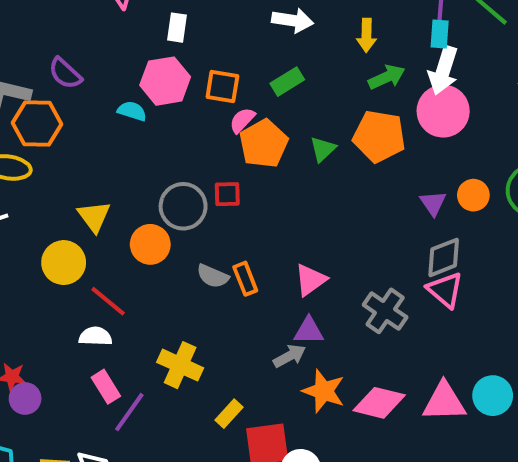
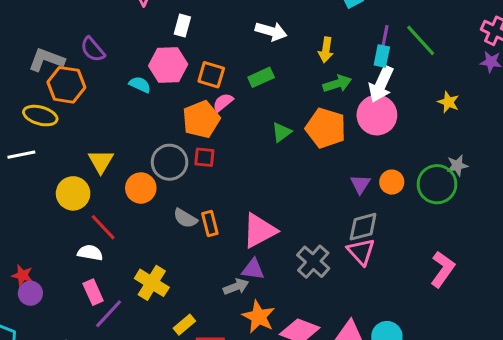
orange pentagon: (264, 144) -> (201, 119), moved
pink triangle: (310, 280) -> (259, 231), size x1.4

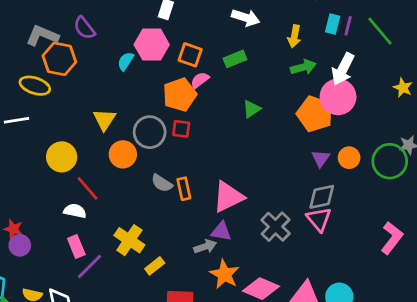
cyan rectangle: (382, 56) -> (333, 24), moved
cyan semicircle: (140, 85) -> (126, 61), turned -84
orange pentagon: (326, 128) -> (315, 114), moved
yellow triangle: (101, 161) -> (104, 120), moved
yellow rectangle: (184, 325) -> (155, 266), moved

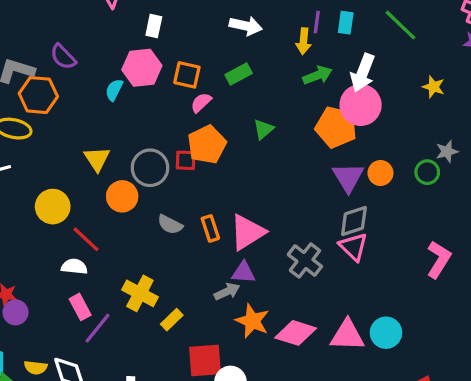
purple line: (348, 26) -> (317, 22), moved
orange pentagon: (180, 95) -> (207, 144), moved
purple triangle: (321, 158) -> (348, 177), size x1.5
green circle: (390, 161) -> (427, 172), size x0.6
orange rectangle: (184, 189) -> (210, 228), moved

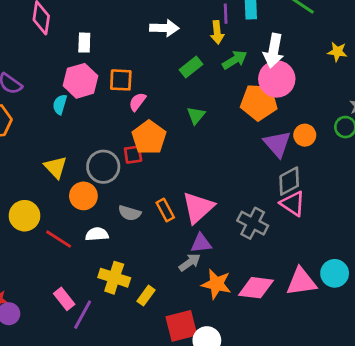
green rectangle: (239, 74) -> (191, 67), moved
white semicircle: (74, 267) -> (97, 234), moved

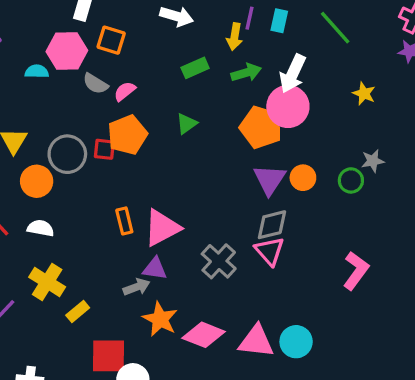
orange square: (121, 80) -> (111, 40), moved
cyan semicircle: (60, 104) -> (37, 72), turned 60
gray semicircle: (130, 213) -> (95, 84), moved

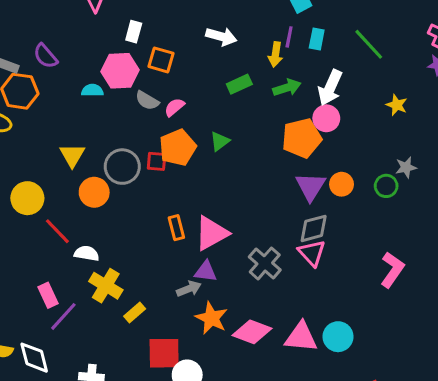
pink circle: (288, 106) -> (326, 118), size x0.7
green triangle: (187, 124) -> (220, 141), moved
orange pentagon: (261, 127) -> (302, 138), turned -30
white semicircle: (41, 228) -> (87, 253), moved

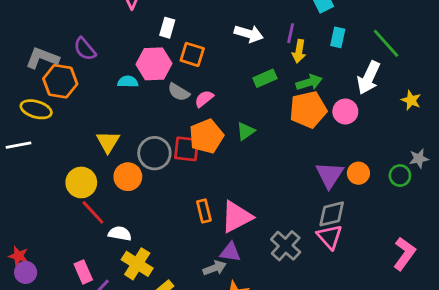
purple line: (289, 37) -> (291, 33), moved
white arrow: (330, 88) -> (369, 78), moved
orange pentagon: (302, 138) -> (308, 110), moved
red square: (157, 161) -> (187, 149), size x1.4
yellow circle: (27, 198) -> (81, 182), moved

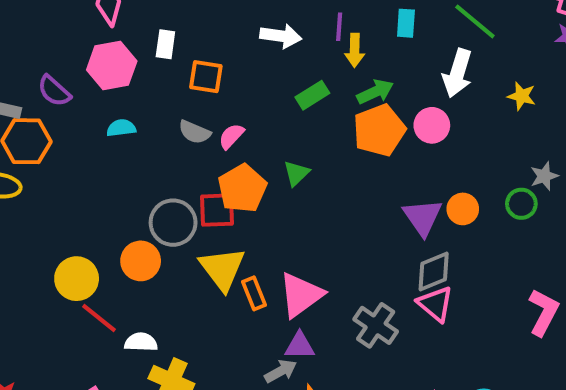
pink hexagon: (154, 64) -> (112, 65), moved
yellow triangle: (108, 142) -> (222, 269), moved, size x1.4

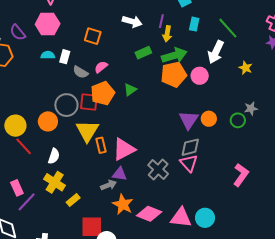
white rectangle: (165, 44) -> (65, 57), moved
green arrow: (375, 92) -> (174, 55), size x1.4
gray semicircle: (195, 132) -> (80, 72), moved
white semicircle: (141, 342) -> (54, 156), moved, turned 98

